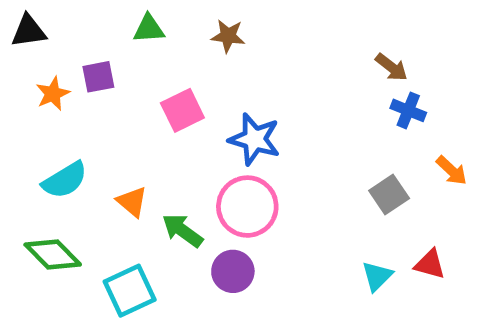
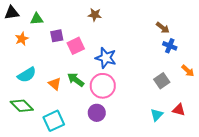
green triangle: (149, 29) -> (37, 19), moved
purple square: (98, 77) -> (57, 36), moved
green arrow: (182, 231) -> (76, 80), moved

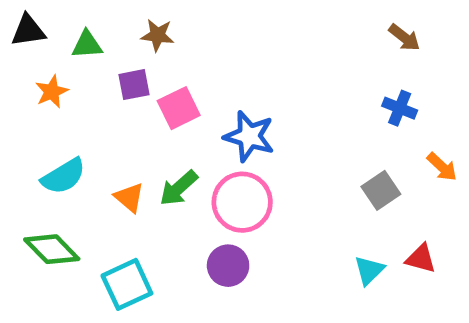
brown star: (95, 15) -> (157, 35), moved
brown arrow: (163, 28) -> (404, 38), moved
green arrow: (76, 80) -> (179, 188), turned -78

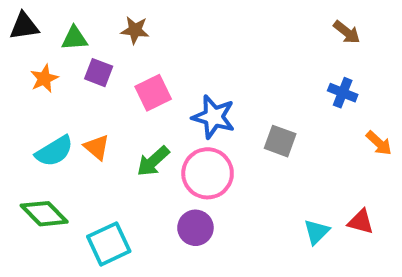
purple square: (134, 85) -> (99, 73), moved, turned 32
gray square: (381, 190) -> (280, 141), moved, turned -36
orange triangle: (129, 197) -> (97, 147), moved

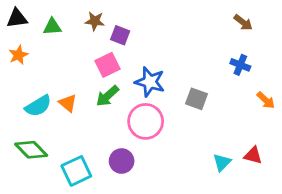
purple square: (99, 73) -> (120, 35), moved
orange star: (44, 79) -> (18, 55), moved
green arrow: (153, 161) -> (107, 96), moved
purple circle: (195, 228) -> (122, 161), moved

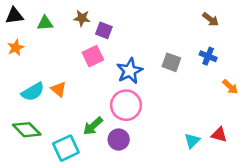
blue star: (150, 82) -> (130, 71), turned 30
green arrow: (107, 96) -> (93, 126), moved
gray square: (196, 99) -> (171, 62), moved
purple circle: (122, 161) -> (119, 140), moved

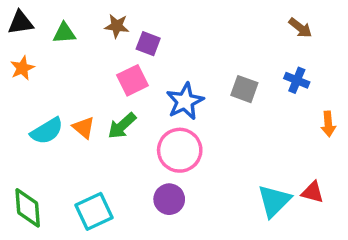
orange arrow: (230, 87) -> (328, 124), turned 42
green arrow: (93, 126) -> (122, 126), moved
green diamond: (27, 130) -> (28, 208), moved, turned 40
cyan triangle: (192, 141) -> (274, 201), size x1.5

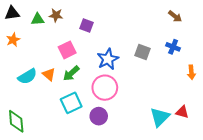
brown star: (117, 26) -> (56, 15), moved
pink square: (132, 80) -> (67, 50), moved
cyan square: (94, 211) -> (71, 103), moved

